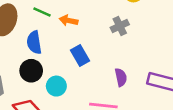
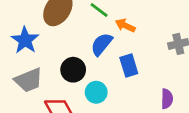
blue semicircle: (34, 42) -> (102, 44), moved, turned 35

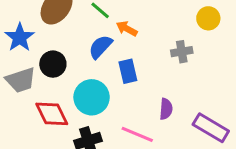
black circle: (73, 70) -> (53, 64), moved
cyan circle: (96, 92) -> (92, 97), size x1.5

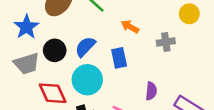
orange arrow: (127, 29) -> (130, 27), moved
blue semicircle: (100, 47) -> (85, 47), moved

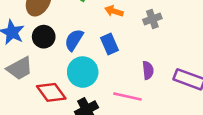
black circle: (55, 50) -> (44, 37), moved

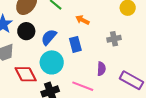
gray cross: (152, 19) -> (114, 39), moved

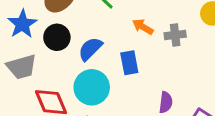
gray cross: (114, 39) -> (175, 35), moved

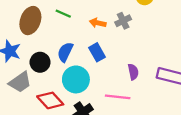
black circle: (57, 37) -> (40, 62), moved

